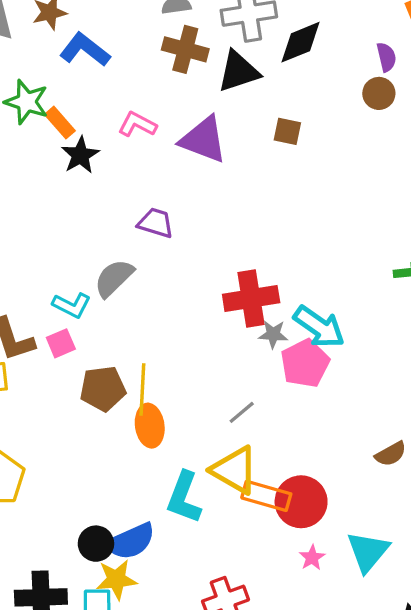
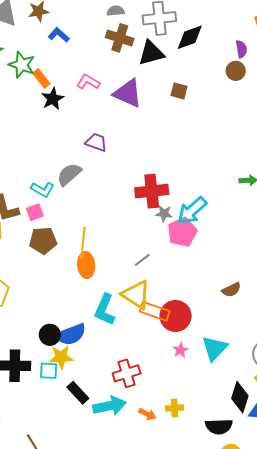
blue L-shape: (85, 50) -> (59, 35), size x0.7
cyan arrow: (319, 327) -> (192, 210), turned 100
brown pentagon: (103, 389) -> (43, 241), moved

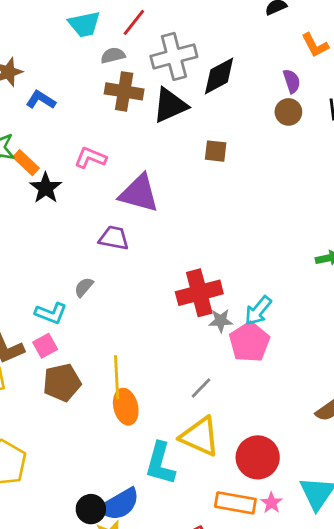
purple triangle: (128, 93) -> (139, 193), moved
gray semicircle: (69, 174) -> (84, 287), size x0.6
cyan arrow: (192, 210) -> (258, 311), size x0.7
orange rectangle: (155, 311) -> (235, 503), moved

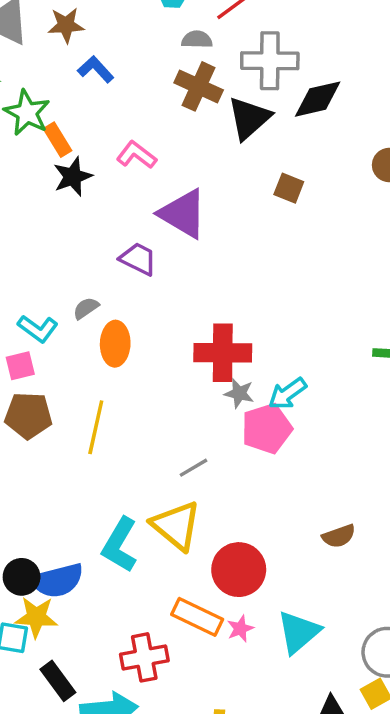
black triangle: (170, 105) -> (249, 118), turned -33
orange ellipse: (126, 407) -> (115, 344), moved

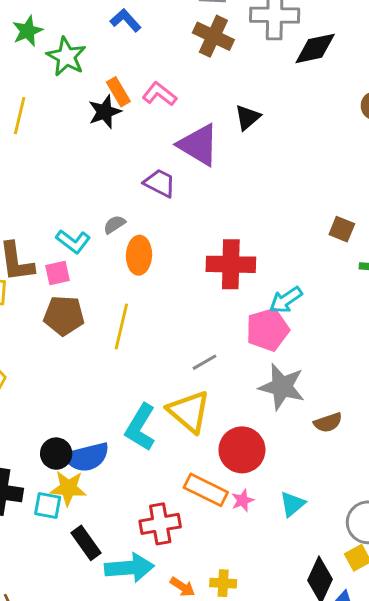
black triangle: (249, 118) -> (248, 117), moved, size x0.7
orange rectangle: (57, 140) -> (118, 92), moved
brown square: (289, 188) -> (342, 229), moved
gray star: (239, 393) -> (282, 387), moved, size x1.8
cyan triangle: (299, 632) -> (292, 504), size x0.7

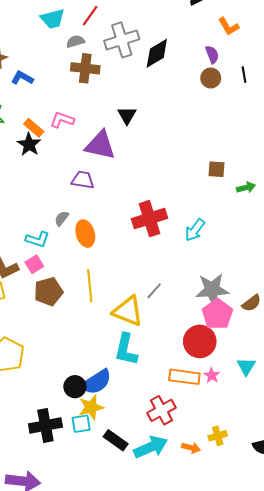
pink pentagon: (268, 330) -> (217, 314), moved
yellow triangle: (189, 412) -> (128, 311), moved

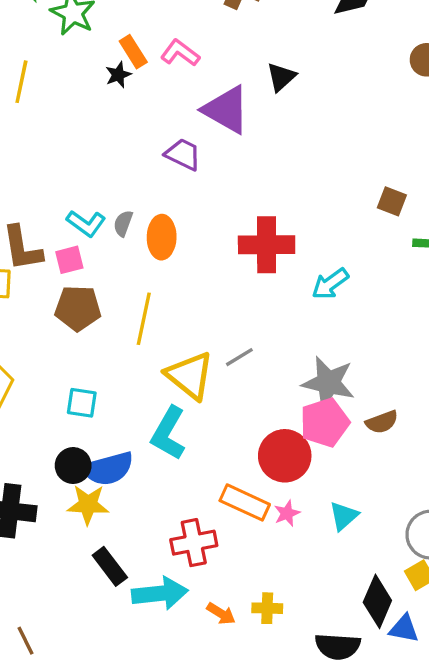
black star: (29, 144) -> (118, 75), size x0.7
gray semicircle: (62, 218) -> (123, 223), moved, turned -35
cyan square: (81, 424) -> (82, 403), moved

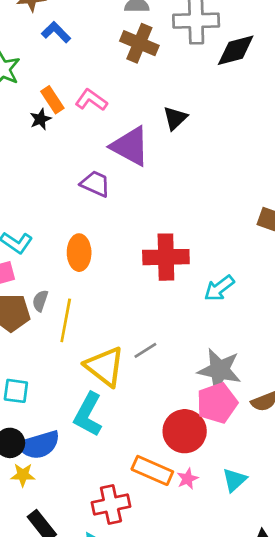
gray semicircle: (123, 223) -> (40, 301), moved
yellow star: (88, 505) -> (23, 475), size x0.7

